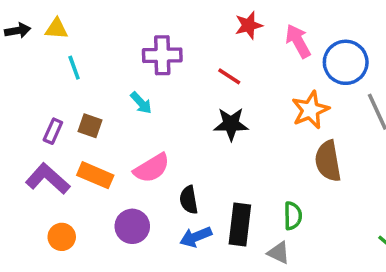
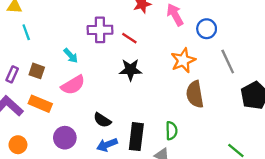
purple cross: (162, 55) -> (100, 30), moved
blue circle: (346, 62) -> (207, 29), size x0.7
pink semicircle: (152, 168) -> (73, 85), moved
black semicircle: (189, 200) -> (102, 120), turned -48

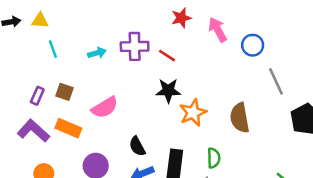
cyan arrow: (71, 56) -> (97, 53), moved, turned -63
orange star: (183, 60) -> (193, 113), moved
black semicircle: (102, 120) -> (137, 146), turned 30

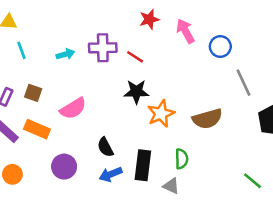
brown semicircle: (240, 118) -> (207, 119), turned -96

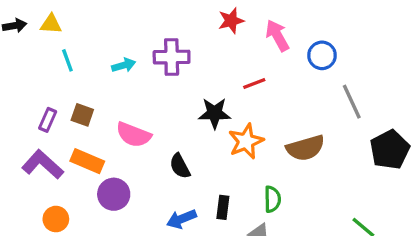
red line: (135, 57) -> (254, 83), moved, turned -54
pink semicircle: (73, 108) -> (134, 135), turned 52
black semicircle: (105, 147) -> (180, 166), moved
black rectangle: (143, 165) -> (223, 207), size x0.6
purple circle: (64, 167) -> (114, 194), moved

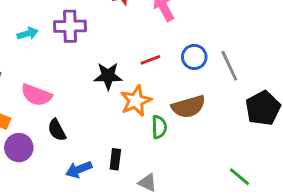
blue circle: (322, 55) -> (194, 57), moved
red line: (254, 83) -> (150, 60), moved
black semicircle: (180, 166) -> (57, 130), moved
green semicircle: (272, 199) -> (159, 127), moved

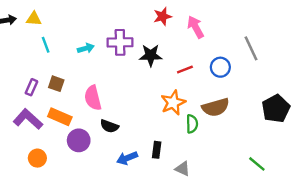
gray line: (229, 66) -> (251, 48), moved
black star: (108, 76) -> (151, 55), moved
pink semicircle: (36, 95) -> (93, 98), turned 55
black semicircle: (57, 130) -> (109, 126), turned -42

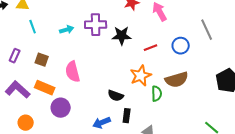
purple rectangle: (31, 87) -> (15, 56), moved
black semicircle: (109, 126) -> (116, 96), moved

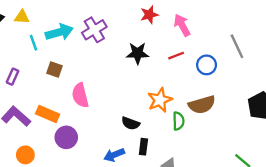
purple cross: (96, 25) -> (94, 30), moved, turned -30
cyan arrow: (67, 30) -> (59, 32), moved, size x1.6
red line: (151, 48) -> (176, 56), moved
brown square: (42, 60) -> (55, 70), moved

